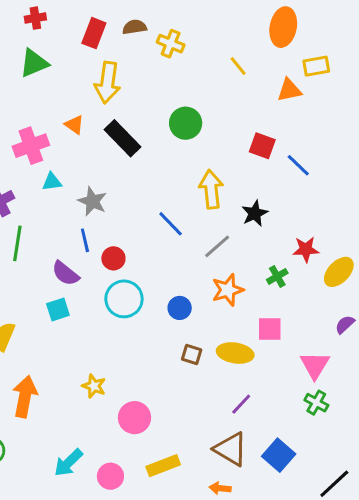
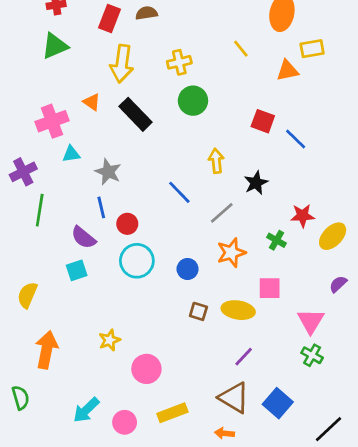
yellow cross: (171, 44) -> (179, 62), moved, turned -35
yellow arrow: (211, 189) -> (216, 161), size x0.7
green cross: (277, 276) -> (276, 240), turned -30
yellow star: (94, 386) -> (109, 340), turned 30

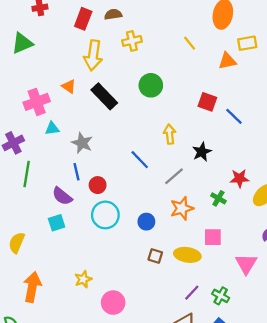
green triangle: (55, 46) -> (22, 43), moved
yellow cross: (179, 62) -> (132, 41), moved
green cross: (312, 355) -> (221, 296), moved

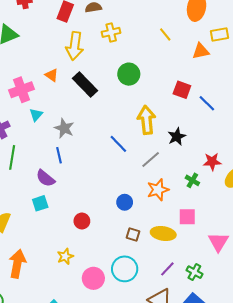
cyan triangle: (52, 129) -> (36, 115), turned -40
yellow arrow: (170, 134) -> (147, 120), size x1.5
red circle: (98, 185) -> (82, 221), moved
cyan circle: (105, 215) -> (125, 269), moved

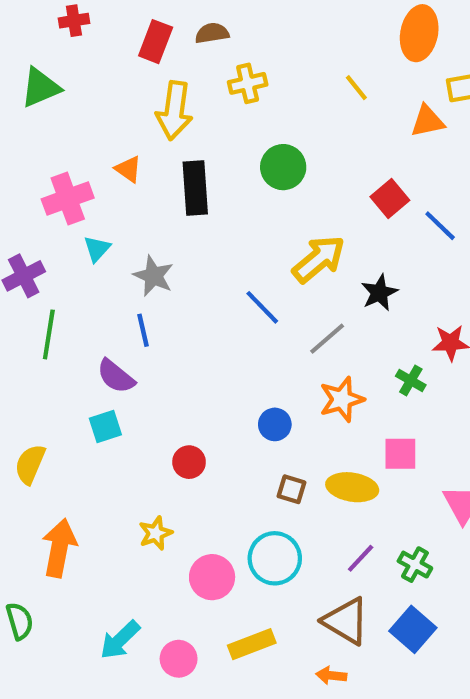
black rectangle: (85, 84) -> (195, 188), turned 40
red square: (182, 90) -> (390, 198), turned 30
yellow arrow: (147, 120) -> (319, 259), turned 56

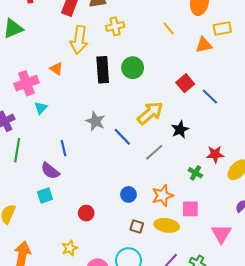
black rectangle: (195, 188) -> (103, 70), moved
gray star: (153, 276) -> (95, 121), moved
orange star: (342, 399) -> (162, 196), moved

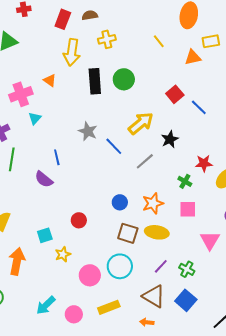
cyan square: (45, 196) -> (45, 235), moved
pink square: (190, 209) -> (188, 209), moved
brown square: (137, 226) -> (128, 233), size x1.5

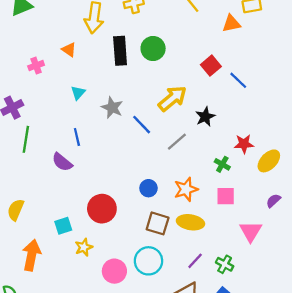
pink cross: (21, 94) -> (36, 66), size x0.6
cyan triangle: (35, 118) -> (78, 93), moved
red circle: (79, 220) -> (102, 209), size x1.6

